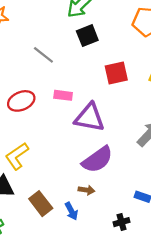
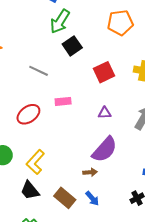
purple triangle: (89, 118) -> (105, 113), moved, size x0.5
brown arrow: (86, 190) -> (90, 172), moved

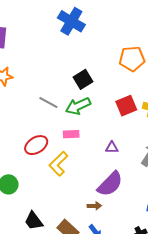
green arrow: (60, 21) -> (78, 106), moved, turned 30
red square: (104, 72) -> (126, 106), moved
yellow L-shape: (35, 162) -> (58, 164), moved

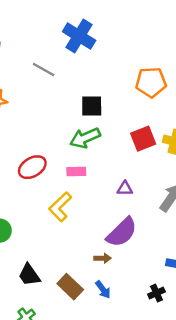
black square: (83, 79) -> (92, 106), turned 30
gray line: (48, 102) -> (44, 70), moved
red ellipse: (36, 145) -> (32, 167), moved

